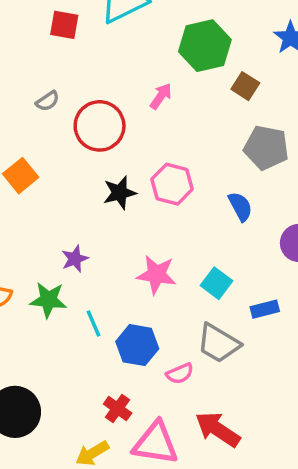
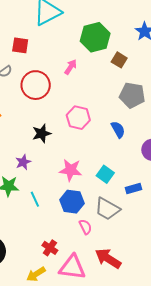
red square: (64, 25) -> (20, 45), moved
black star: (120, 193) -> (42, 133), moved
blue hexagon: (137, 345) -> (72, 202), moved
pink semicircle: (180, 374) -> (85, 227), turned -91

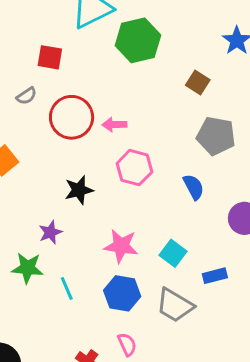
green hexagon: (95, 37) -> (138, 40), moved
pink arrow: (71, 67) -> (114, 125), moved, turned -126
pink semicircle: (85, 227) -> (127, 344), moved

